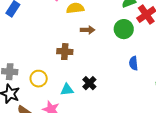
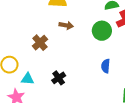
brown cross: (65, 52) -> (40, 43), turned 35
cyan triangle: (67, 90) -> (28, 79), moved

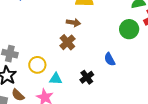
brown arrow: (66, 25) -> (73, 23), moved
blue semicircle: (106, 66) -> (110, 59), moved, turned -32

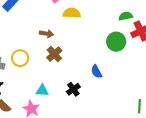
brown arrow: (73, 23) -> (46, 34), moved
yellow circle: (37, 65) -> (20, 58), moved

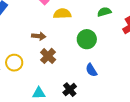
green semicircle: (126, 16) -> (104, 12), moved
green circle: (116, 42) -> (87, 39), moved

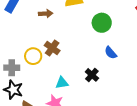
brown arrow: (39, 36) -> (46, 14), moved
brown cross: (48, 56) -> (52, 48), moved

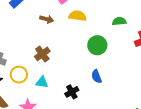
yellow circle: (33, 56) -> (19, 75), moved
cyan triangle: (62, 83) -> (42, 82), moved

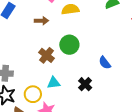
green circle: (97, 45) -> (69, 45), moved
yellow circle: (19, 75) -> (33, 94), moved

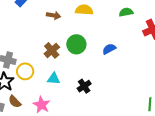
blue semicircle: (105, 63) -> (109, 49), moved, turned 88
yellow circle: (33, 94) -> (25, 71), moved

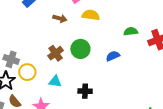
green semicircle: (126, 12) -> (131, 31), moved
black cross: (84, 86) -> (85, 91), turned 32

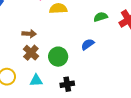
brown arrow: (60, 18) -> (29, 34), moved
green circle: (80, 49) -> (58, 57), moved

